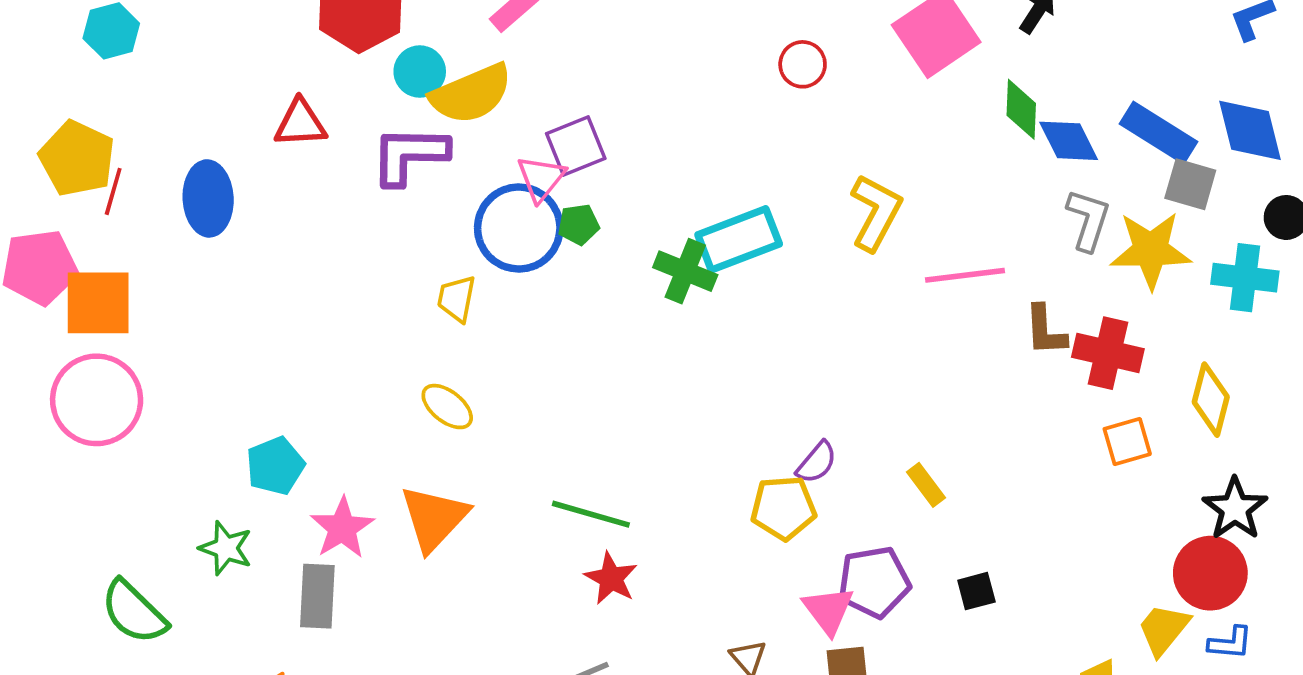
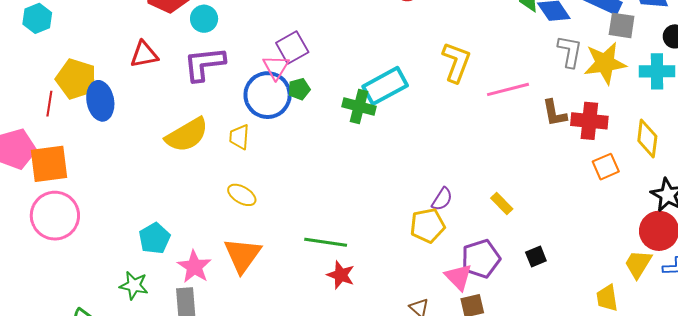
yellow semicircle: (471, 94) -> (187, 135), moved
yellow pentagon: (77, 158) -> (76, 79), moved

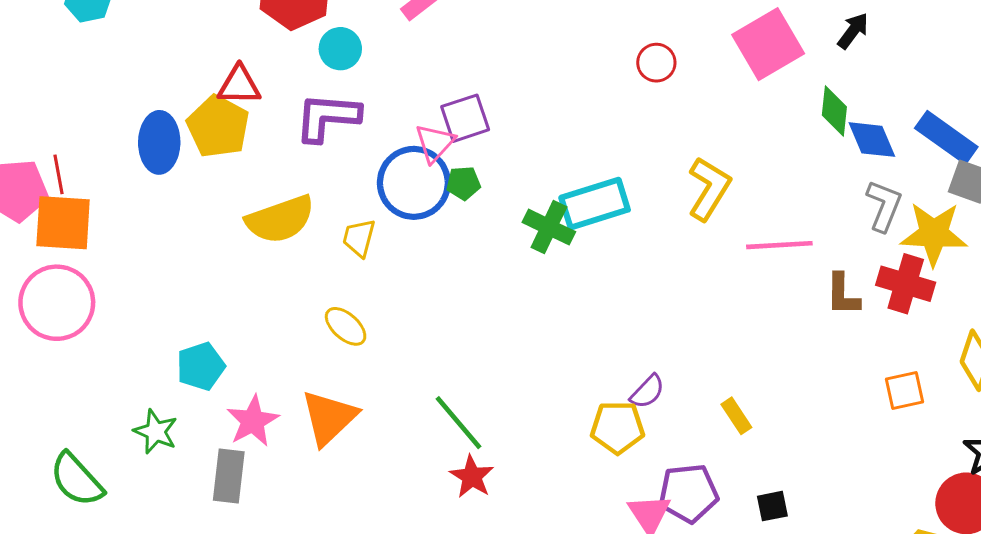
yellow pentagon: (76, 79) -> (218, 127), moved
red line: (49, 104) -> (59, 174), moved, turned -30
red cross: (589, 121) -> (906, 284), moved
green line: (326, 242) -> (458, 423), turned 30

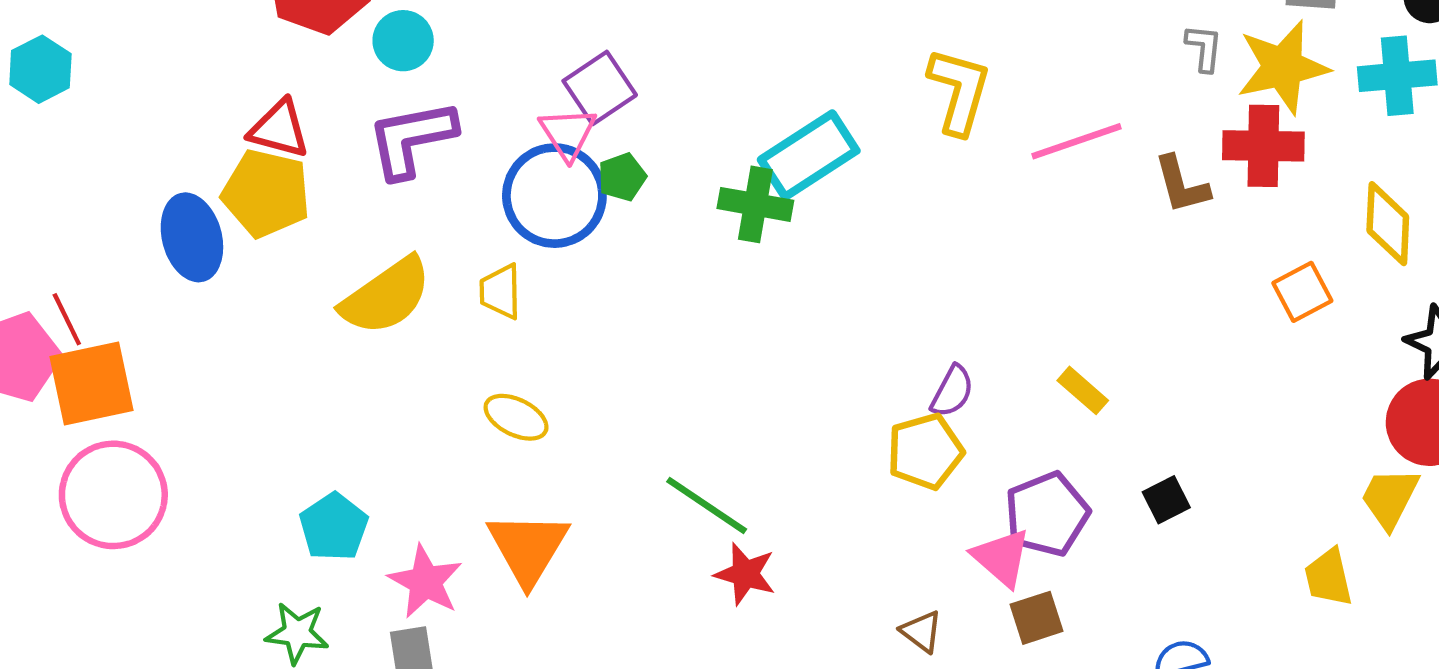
red triangle: (239, 85) -> (279, 129), turned 30
gray L-shape: (884, 206) -> (1204, 48), size x0.7

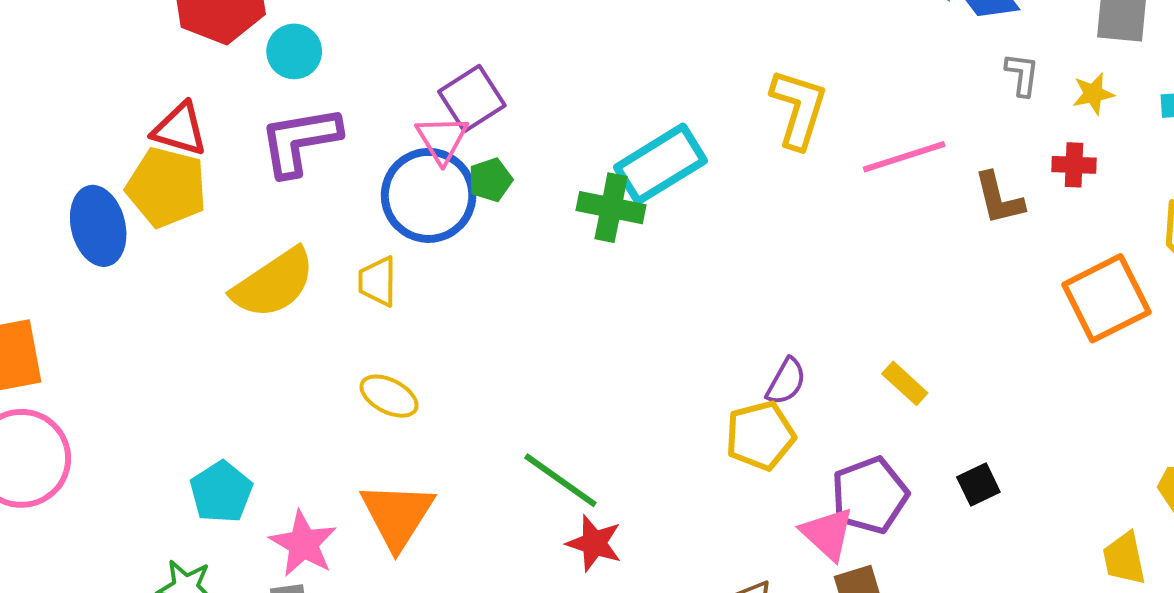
yellow star: (1283, 67) -> (1093, 94), size x0.5
red cross: (1263, 146) -> (1074, 165), size x0.6
orange square: (1302, 292) -> (1106, 298), size x1.6

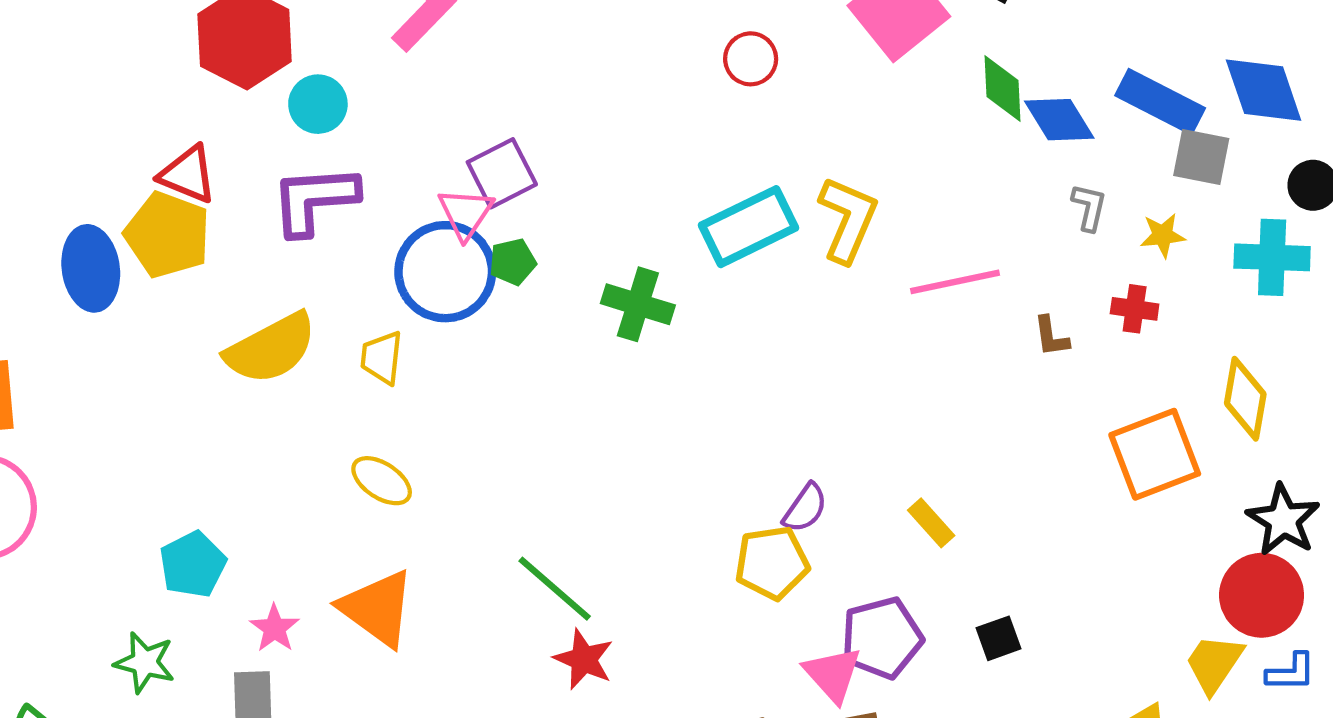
cyan rectangle: (661, 164) -> (749, 227), moved
brown L-shape: (999, 198) -> (1051, 336), size x0.7
orange triangle: (397, 515) -> (377, 608), turned -32
pink star: (303, 544) -> (274, 628), size x0.7

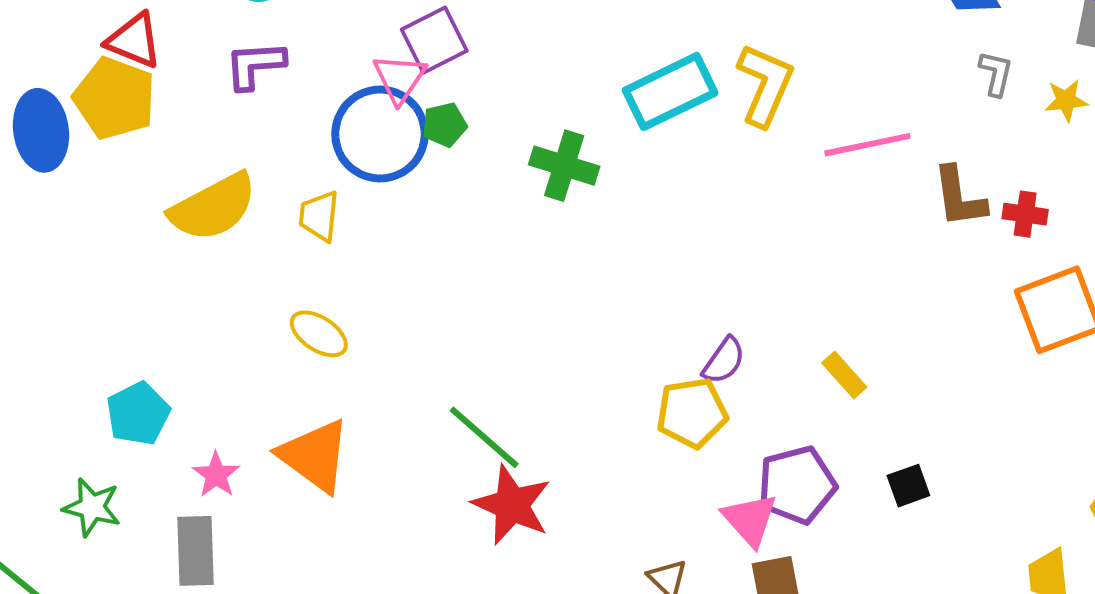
purple L-shape: (314, 200) -> (255, 65), size x0.7
red cross: (1135, 309) -> (1025, 214), moved
brown L-shape: (1051, 336) -> (959, 197), size x1.6
red star: (584, 659) -> (512, 505), size x1.4

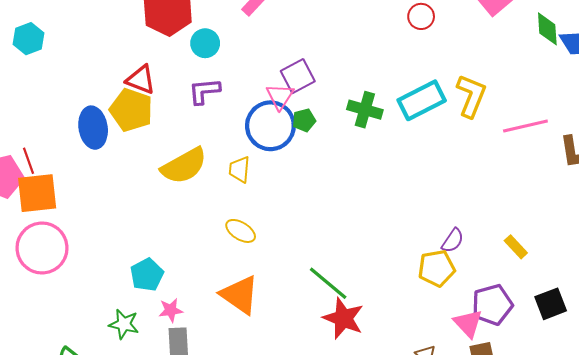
green cross: (564, 166) -> (365, 110), moved
pink star: (216, 475) -> (171, 310), moved, turned 30
black square: (908, 486) -> (551, 304), size x1.4

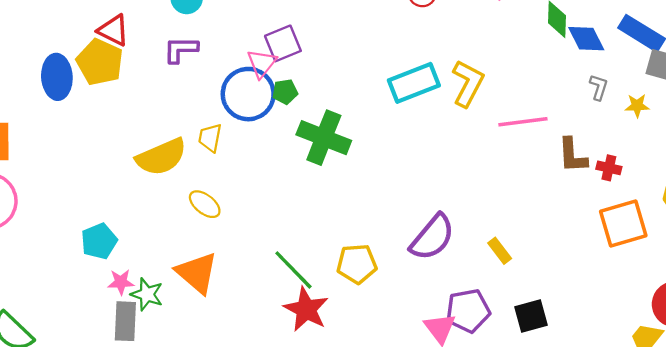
green cross: (365, 110) -> (324, 138), moved, size x1.4
yellow semicircle: (184, 166) -> (161, 157), moved
purple semicircle: (453, 241) -> (432, 237), size x1.8
yellow pentagon: (437, 268) -> (357, 264), moved
green star: (124, 324) -> (147, 294), moved

